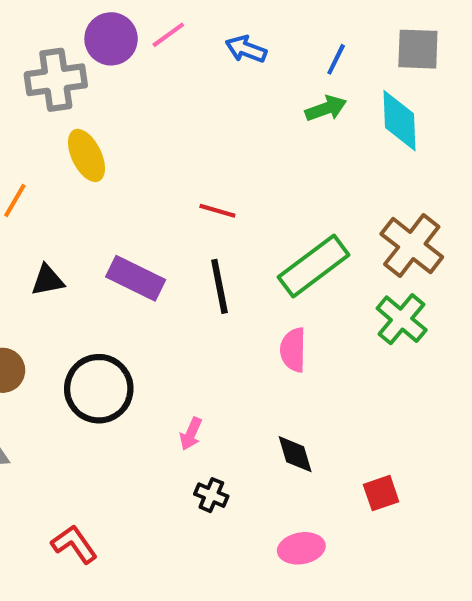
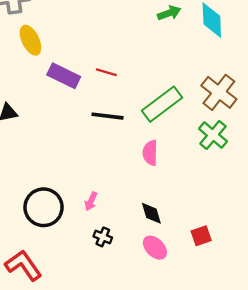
purple rectangle: (136, 278) -> (64, 76), moved
black line: (219, 286) -> (108, 116), turned -72
black circle: (99, 389) -> (44, 207), moved
red L-shape: (74, 544) -> (23, 265), size x1.4
pink ellipse: (301, 548) -> (155, 248), moved, turned 55

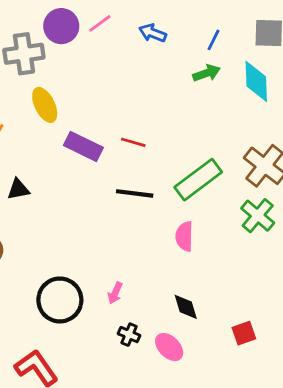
pink ellipse: (155, 248) -> (169, 347), moved

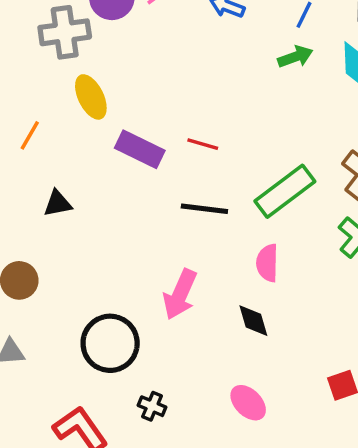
pink arrow: (115, 293) -> (180, 294), moved, size x1.8
black diamond: (186, 307) -> (253, 321), moved
black cross: (129, 335) -> (152, 406), moved

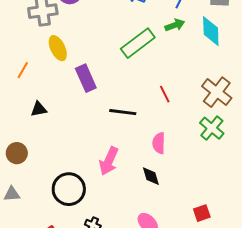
red line: (203, 144) -> (165, 94), moved, turned 48
purple rectangle: (140, 149) -> (86, 78), turned 40
green rectangle: (285, 191) -> (138, 43), moved

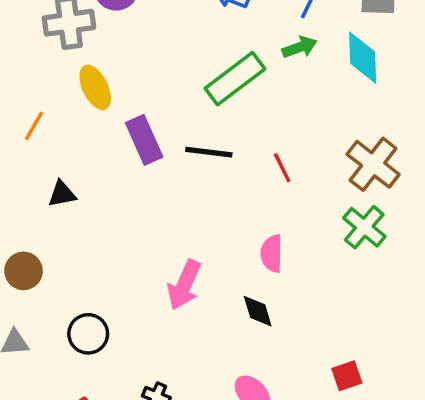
black line: (123, 112) -> (209, 152), moved
black circle: (69, 189) -> (88, 334), moved, size x0.7

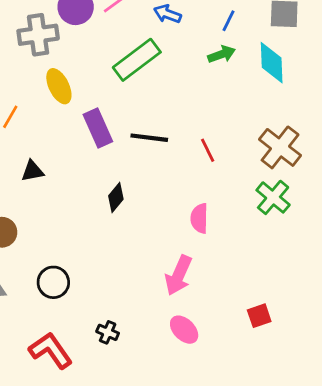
green rectangle: (235, 79) -> (137, 60), moved
pink arrow: (184, 285) -> (179, 275), moved
black diamond: (258, 311) -> (116, 197), moved, turned 56

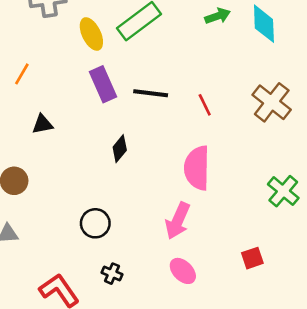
yellow ellipse: (59, 86) -> (91, 34), moved
green cross: (273, 197) -> (283, 191), moved
pink semicircle: (199, 218) -> (197, 168), size x1.6
black circle: (53, 282) -> (95, 223), moved

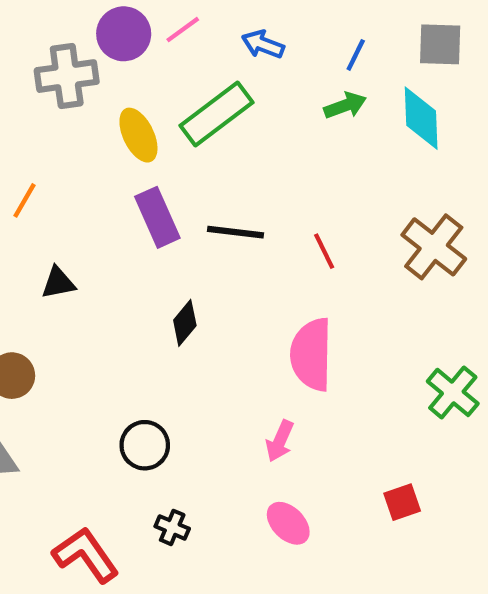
pink arrow: (178, 221) -> (280, 441), size x0.7

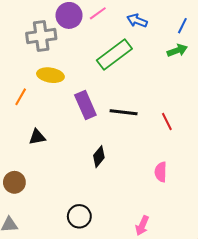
yellow ellipse: (138, 135) -> (50, 75), moved, turned -55
pink semicircle: (311, 354) -> (161, 172), size x0.6
pink arrow: (280, 441) -> (142, 226), moved

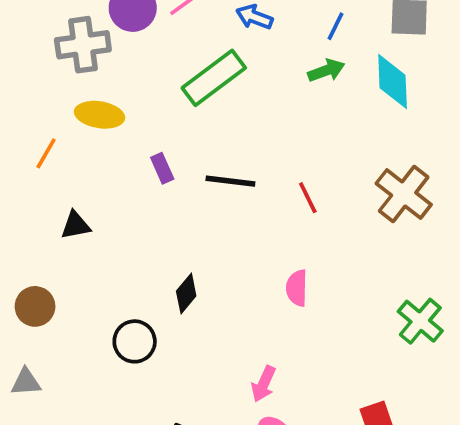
purple rectangle: (85, 105) -> (162, 168), size x0.6
black diamond: (99, 157) -> (186, 294), moved
black circle: (79, 216) -> (135, 341), moved

